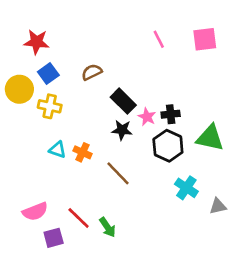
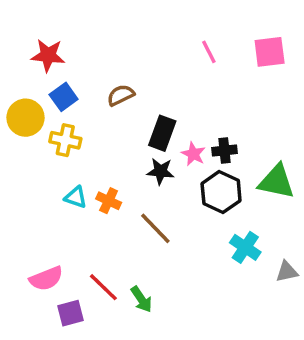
black rectangle: (123, 101) -> (162, 133), turned 65

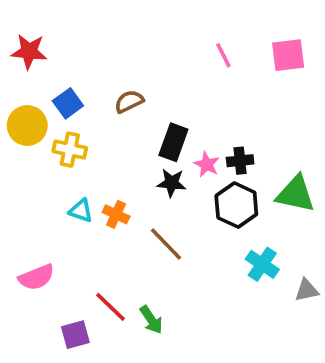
red star: (48, 55) -> (29, 51), moved
pink semicircle: (46, 279) -> (36, 277), moved

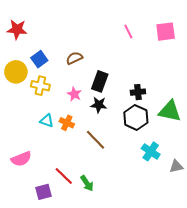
pink star: (207, 164) -> (74, 94), moved

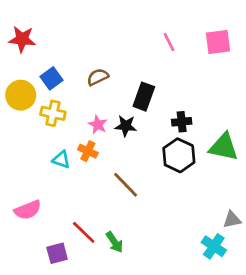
black rectangle: (100, 81) -> (144, 97), moved
black star: (99, 105) -> (126, 126), moved
orange cross: (67, 123) -> (88, 151), moved
cyan cross: (151, 151) -> (214, 246), moved

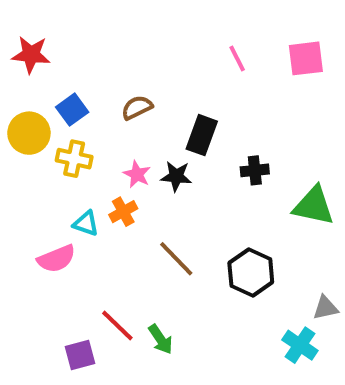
orange cross: (88, 151) -> (123, 212), turned 36
black hexagon: (179, 155) -> (251, 272), moved
pink semicircle: (28, 210) -> (56, 259), moved

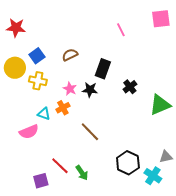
pink square: (306, 58) -> (161, 19), moved
black cross: (255, 170) -> (130, 87), turned -32
green triangle: (314, 206) -> (160, 105), turned -35
black hexagon: (251, 272) -> (128, 163), moved

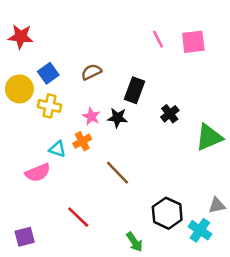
pink square: (161, 19) -> (193, 42), moved
green arrow: (82, 173) -> (134, 242), moved
purple square: (41, 181) -> (25, 237), moved

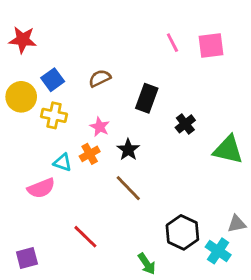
black star: (117, 118) -> (128, 150), moved, turned 30
green triangle: (209, 137) -> (228, 150), turned 36

